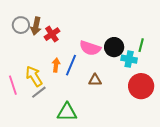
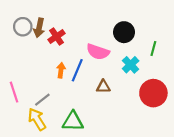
black circle: (114, 47) -> (124, 32), moved
cyan cross: (129, 59) -> (131, 65), moved, turned 35
yellow arrow: (34, 76) -> (37, 119), moved

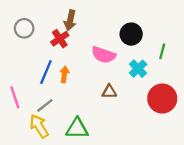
brown arrow: (39, 28) -> (70, 20), moved
blue line: (77, 70) -> (46, 72), moved

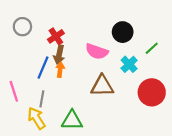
brown arrow: (70, 20) -> (59, 55), moved
green line: (162, 51) -> (152, 48), turned 32
brown triangle: (109, 92) -> (102, 86), size x1.6
gray line: (45, 105) -> (42, 99), turned -42

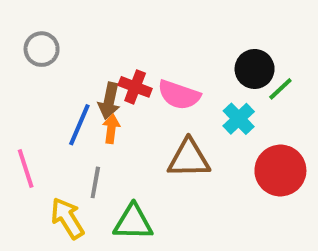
black circle: (123, 32) -> (255, 69), moved
red cross: (56, 36) -> (135, 87), moved, turned -35
gray line: (42, 99) -> (95, 182), moved

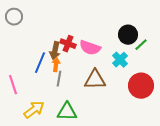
gray circle: (42, 49) -> (14, 17), moved
gray line: (95, 182) -> (59, 79), moved
yellow arrow: (67, 218) -> (34, 110), turned 85

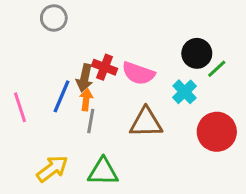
gray circle: (14, 17) -> (54, 18), moved
pink line: (13, 85) -> (20, 107), moved

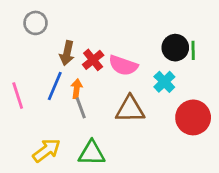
gray circle: (54, 18) -> (36, 23), moved
red cross: (105, 67) -> (93, 60), turned 30
green line: (217, 69) -> (193, 50), moved, turned -48
brown arrow: (85, 78) -> (67, 53), moved
gray line: (91, 121) -> (81, 108), turned -30

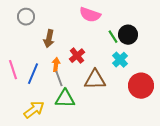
green line: (193, 50) -> (113, 37), moved, turned -32
red cross: (93, 60) -> (77, 56), moved
pink semicircle: (123, 65) -> (90, 15), moved
blue line: (55, 86) -> (33, 74), moved
green triangle: (92, 153) -> (65, 99), moved

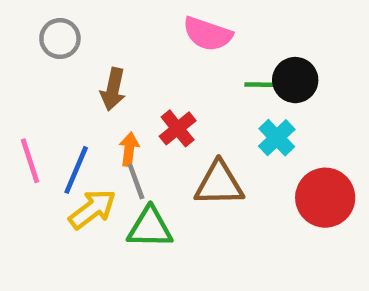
green line: (113, 37) -> (261, 85), turned -56
yellow arrow: (34, 110) -> (92, 209), moved

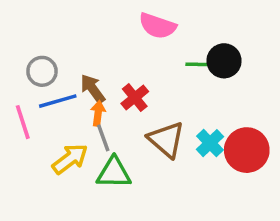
gray circle: (60, 39) -> (42, 71), moved
brown arrow: (113, 89) -> (93, 89), moved, turned 132
cyan cross: (277, 138) -> (210, 143), moved
blue line: (76, 170) -> (58, 101), moved, turned 51
brown triangle: (219, 184) -> (166, 140), turned 42

